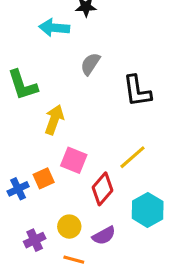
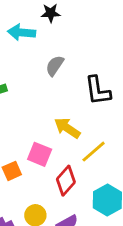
yellow arrow: (54, 120) -> (67, 128), moved, turned -76

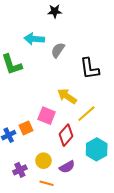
cyan arrow: (22, 32) -> (34, 39), moved

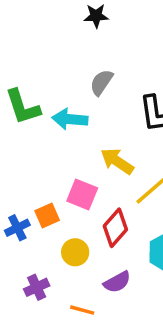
cyan arrow: (34, 39) -> (70, 119), moved
yellow circle: (43, 161) -> (75, 252), moved

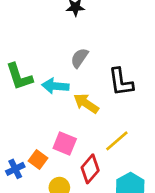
yellow arrow: (117, 161) -> (86, 103), moved
orange square: (47, 215) -> (38, 160), turned -30

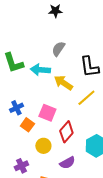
yellow line: (117, 141) -> (86, 98), moved
blue cross: (15, 169) -> (16, 108), moved

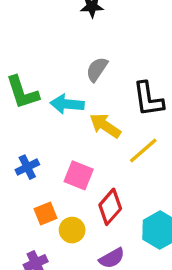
orange square: (27, 125) -> (46, 213), moved, turned 32

